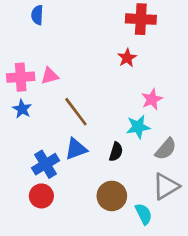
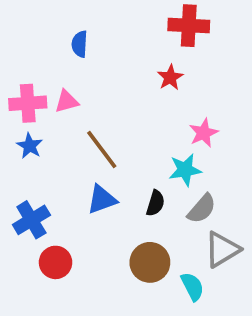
blue semicircle: (37, 15) -> (80, 44), moved
gray semicircle: (166, 149) -> (202, 209), moved
blue cross: (46, 164) -> (31, 220), moved

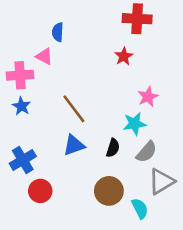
pink triangle: (67, 101) -> (44, 56), moved, turned 42

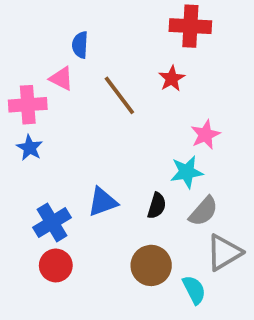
brown line: (74, 109) -> (119, 95), moved
blue cross: (23, 160) -> (52, 222), moved

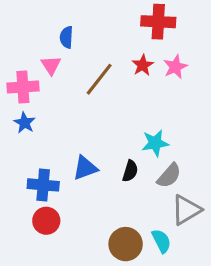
pink triangle: (61, 79) -> (51, 65), turned 30
brown line: (119, 95) -> (99, 79), turned 75
pink star: (205, 135) -> (175, 67), moved
blue cross: (52, 222) -> (43, 185), turned 36
brown circle: (151, 265) -> (126, 244), moved

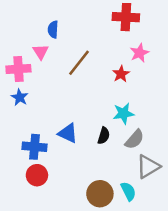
red star: (143, 65) -> (121, 74), moved
blue triangle: (85, 168) -> (68, 133), turned 45

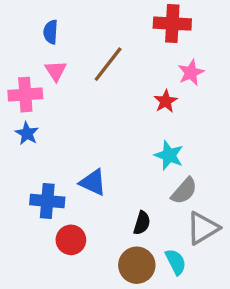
blue semicircle: (53, 29) -> (51, 32), moved
brown line: (79, 63) -> (108, 64), moved
cyan star: (123, 113) -> (169, 155), turned 30
black semicircle: (104, 136) -> (142, 223), moved
red circle: (37, 175) -> (71, 240), moved

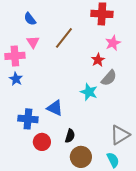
blue semicircle: (51, 32) -> (30, 19), turned -40
cyan star: (169, 155) -> (89, 92), moved
gray semicircle: (184, 191) -> (109, 78), moved
black semicircle: (142, 223) -> (70, 136), moved
cyan semicircle: (176, 262) -> (113, 160), moved

